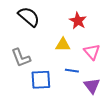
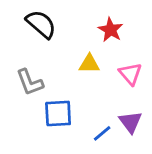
blue line: (72, 71) -> (102, 133), moved, turned -48

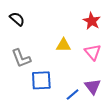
black semicircle: (41, 24) -> (17, 19), moved, size x0.7
red star: (111, 30) -> (92, 21), moved

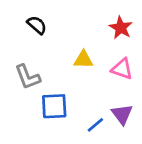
black semicircle: (17, 19) -> (37, 25), moved
pink triangle: (93, 52) -> (122, 69), turned -30

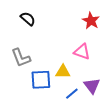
yellow triangle: (83, 60) -> (63, 72), moved
pink triangle: (122, 69) -> (82, 52), moved

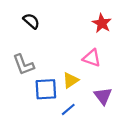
yellow triangle: (63, 72) -> (70, 80), turned -35
blue line: (72, 94) -> (68, 109), moved

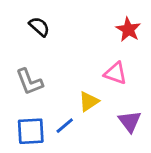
blue square: (46, 89) -> (31, 131), moved
blue line: (68, 109) -> (65, 126), moved

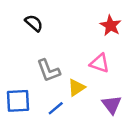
gray L-shape: (29, 82) -> (48, 71), moved
blue square: (31, 131) -> (18, 101), moved

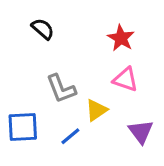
red star: (110, 25) -> (121, 38), moved

